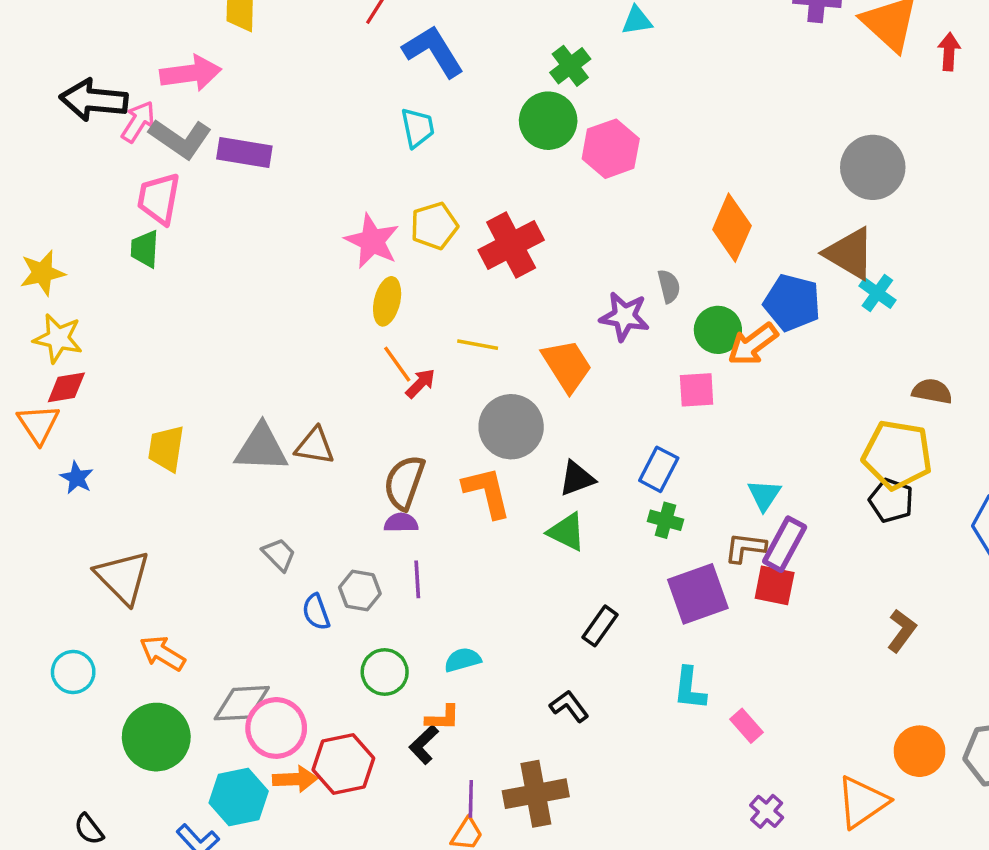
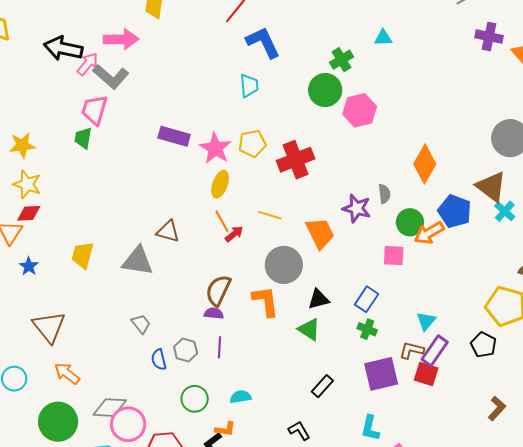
purple rectangle: (244, 153) -> (174, 136), moved
brown triangle: (315, 446) -> (168, 231), moved
black pentagon: (891, 501) -> (484, 345), moved

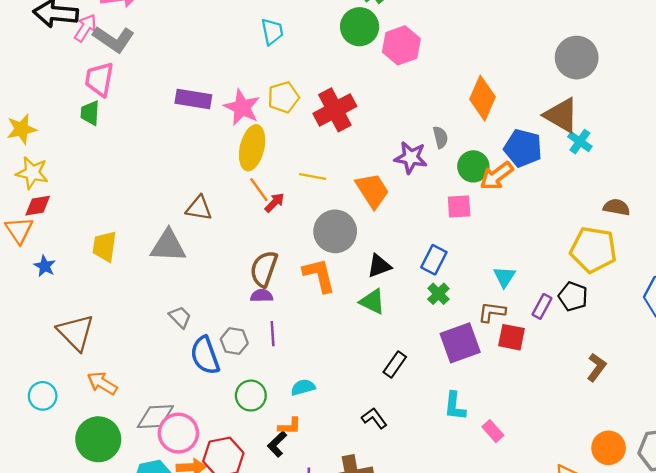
yellow ellipse: (220, 184) -> (252, 148), size x1.4
green cross: (367, 329) -> (438, 294), turned 30
purple rectangle: (435, 351) -> (542, 306), moved, size x0.7
blue semicircle: (159, 360) -> (205, 355), size x1.6

